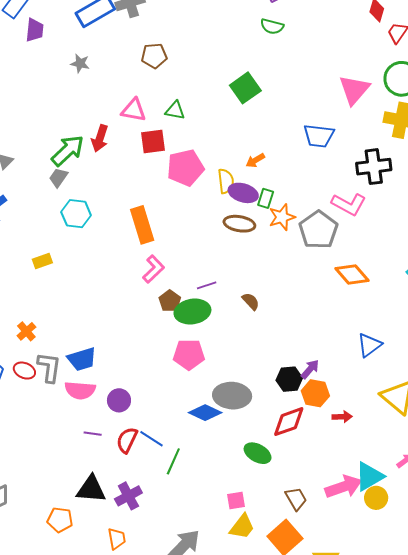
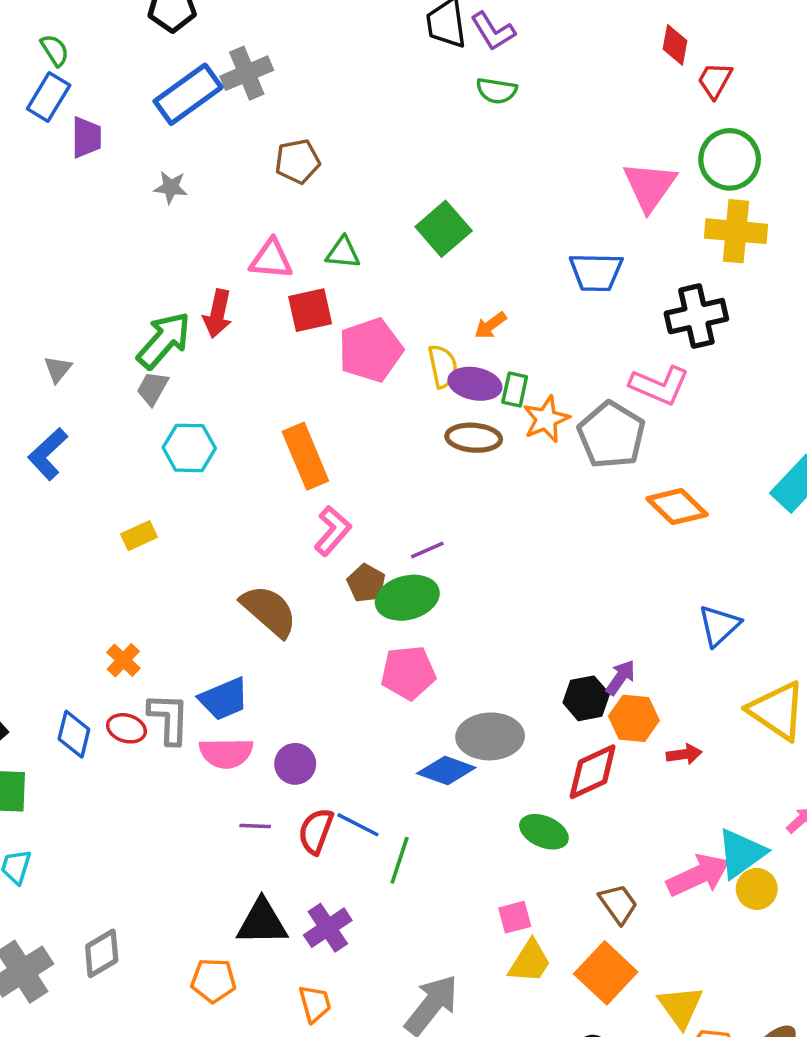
green square: (245, 88) -> (444, 229), moved
brown semicircle: (251, 301) -> (269, 611), moved, size x1.8

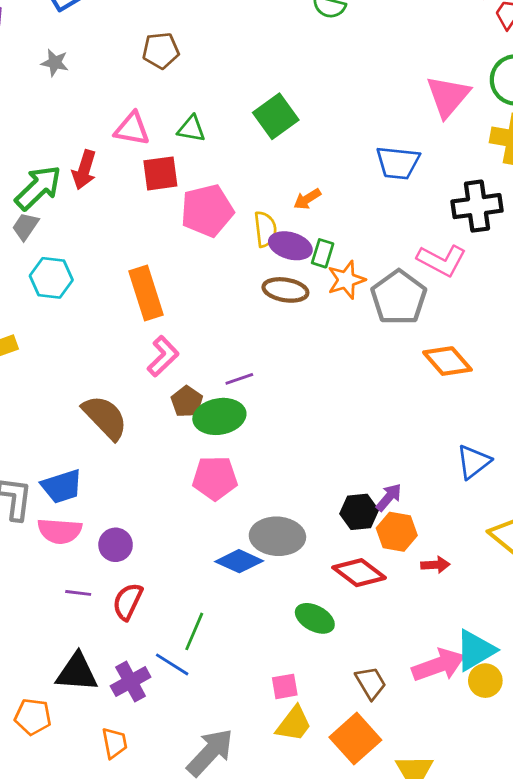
red diamond: (593, 772) -> (359, 573), turned 57
blue line: (358, 825) -> (172, 664), moved

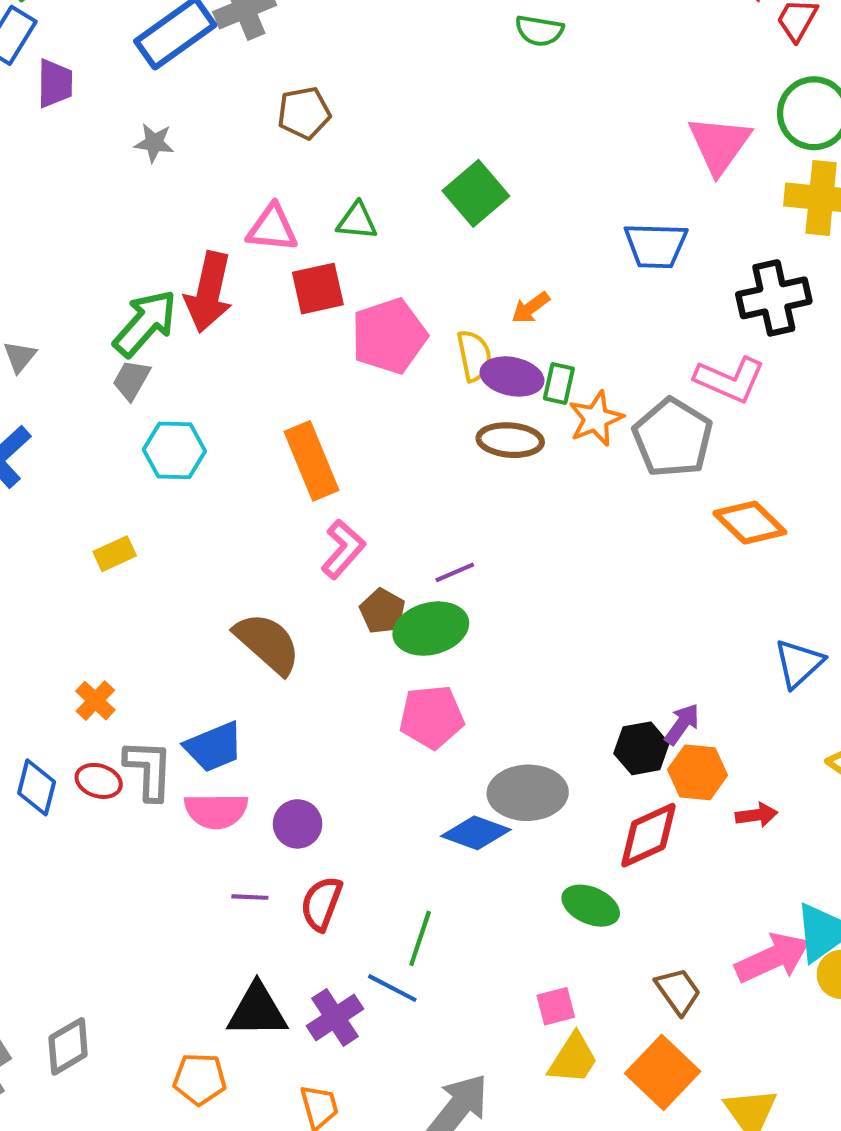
red arrow: (84, 170) -> (209, 292), size x1.4
red diamond: (359, 573) -> (648, 835), turned -57

